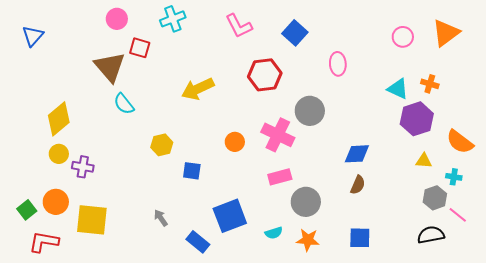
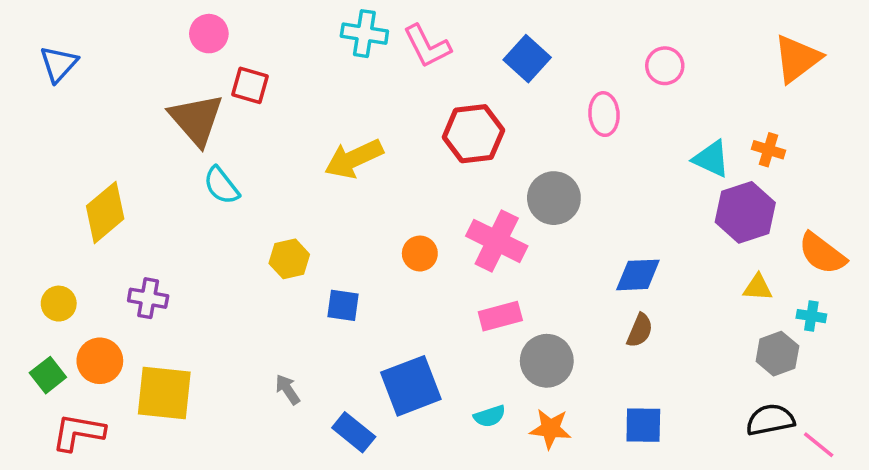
cyan cross: (173, 19) -> (364, 34), moved, turned 30
pink circle: (403, 37) -> (665, 66), moved
yellow circle: (59, 154) -> (59, 304), moved
pink line: (458, 215) -> (819, 445), moved

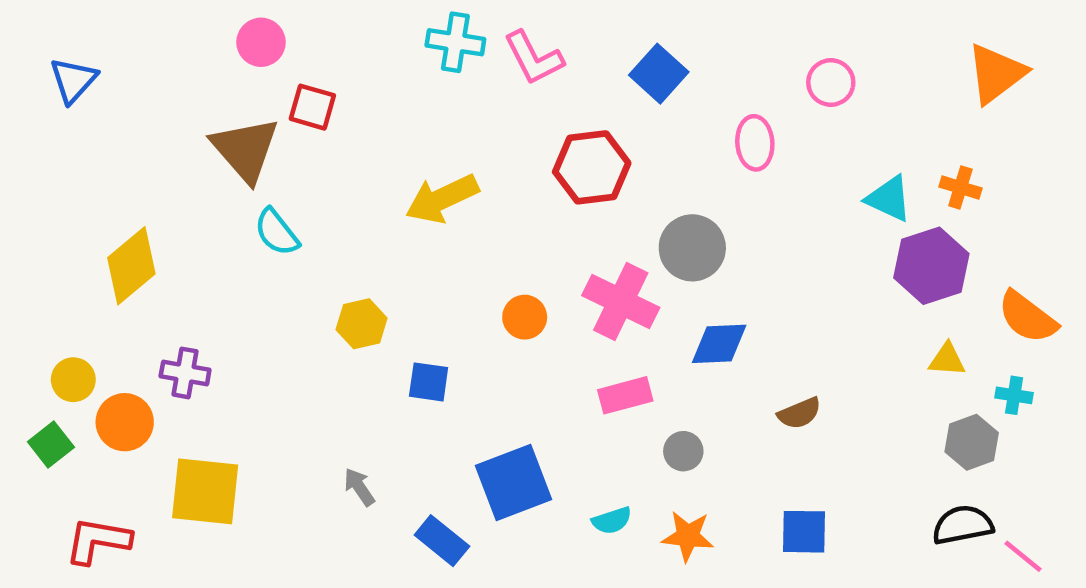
blue diamond: (638, 275) -> (719, 344), moved
brown semicircle: (640, 330) -> (800, 413), turned 44
orange circle: (100, 361) -> (125, 422), moved
gray circle: (547, 361) -> (683, 451), size x0.6
green square: (48, 375) -> (51, 445), moved

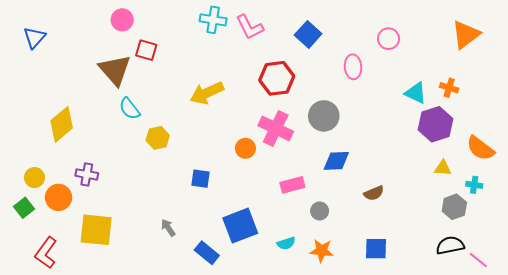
pink cross: (621, 301) -> (276, 128), moved
yellow hexagon: (362, 324) -> (158, 138), moved
red L-shape: (98, 541) -> (46, 253), turned -64

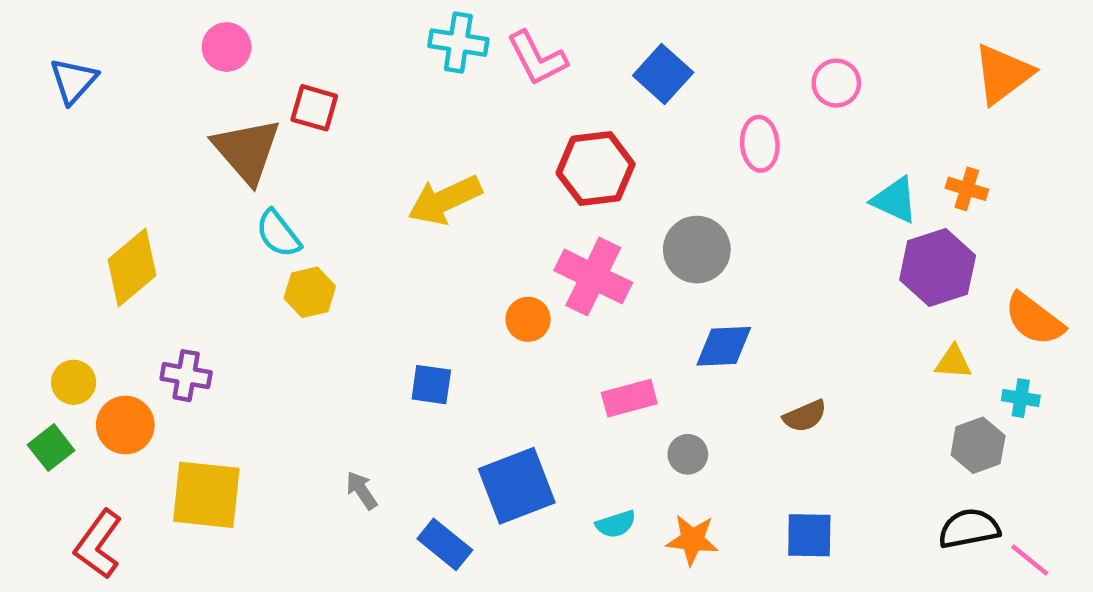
pink circle: (122, 20) -> (227, 47), moved
yellow hexagon: (158, 138) -> (310, 292), moved

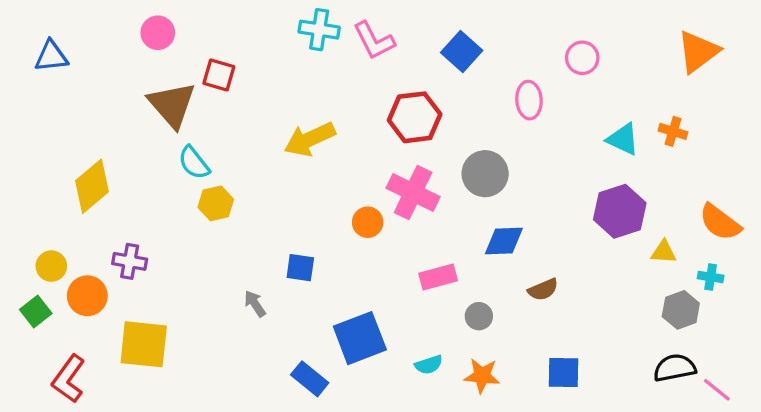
blue triangle: (74, 81) -> (51, 56), turned 42
purple hexagon: (938, 268) -> (620, 211), moved
brown semicircle: (805, 416) -> (543, 290), moved
gray arrow: (362, 490) -> (255, 304), moved

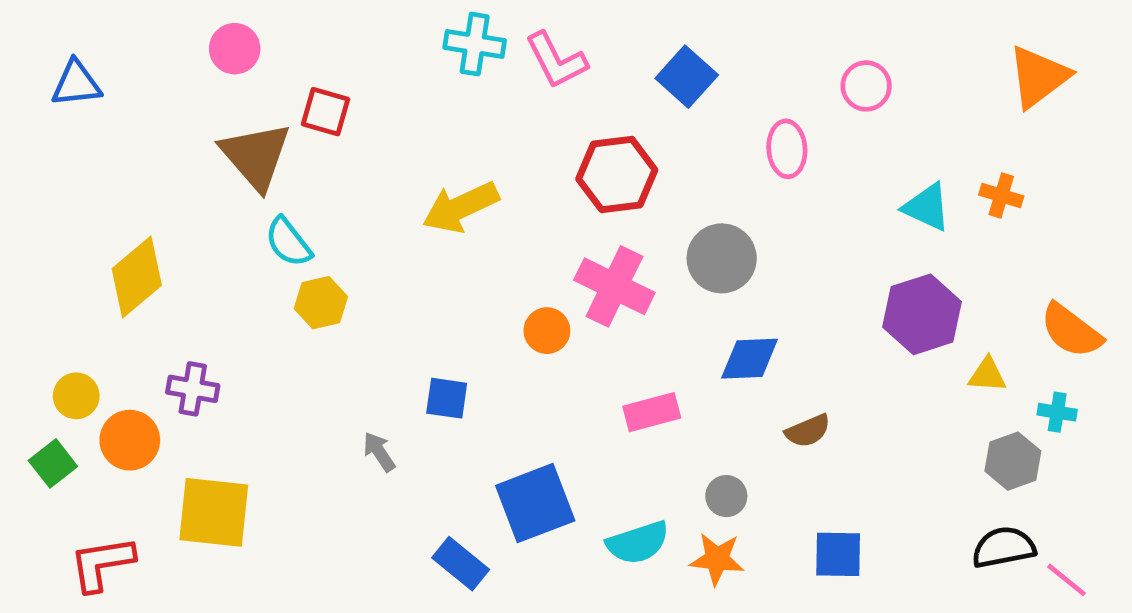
gray circle: (479, 316) -> (726, 496), moved
cyan semicircle: (429, 365) -> (638, 543), size x1.5
red L-shape: (69, 379) -> (102, 564), turned 45

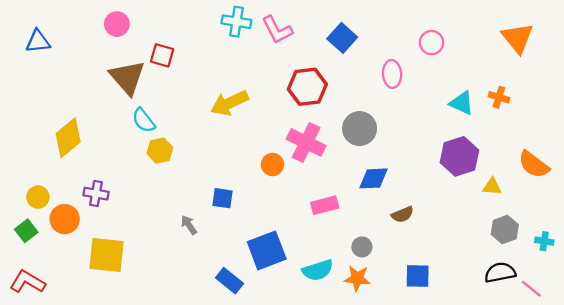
orange triangle: (1039, 77) -> (517, 38), turned -32
cyan cross: (1057, 412) -> (544, 241), moved
red L-shape: (102, 564) -> (27, 282), moved, turned 40

